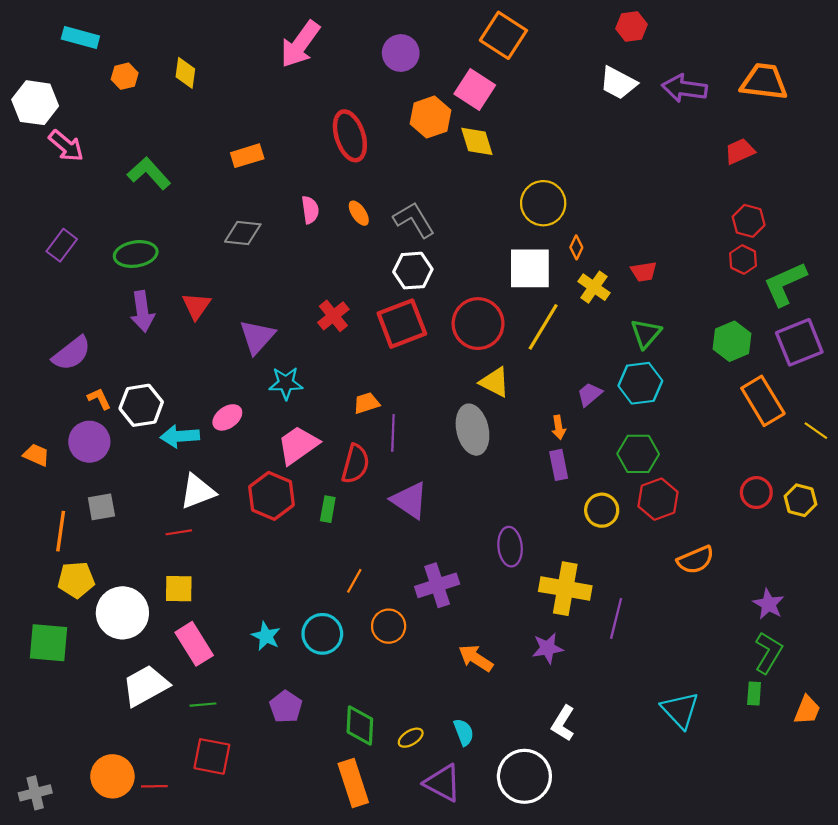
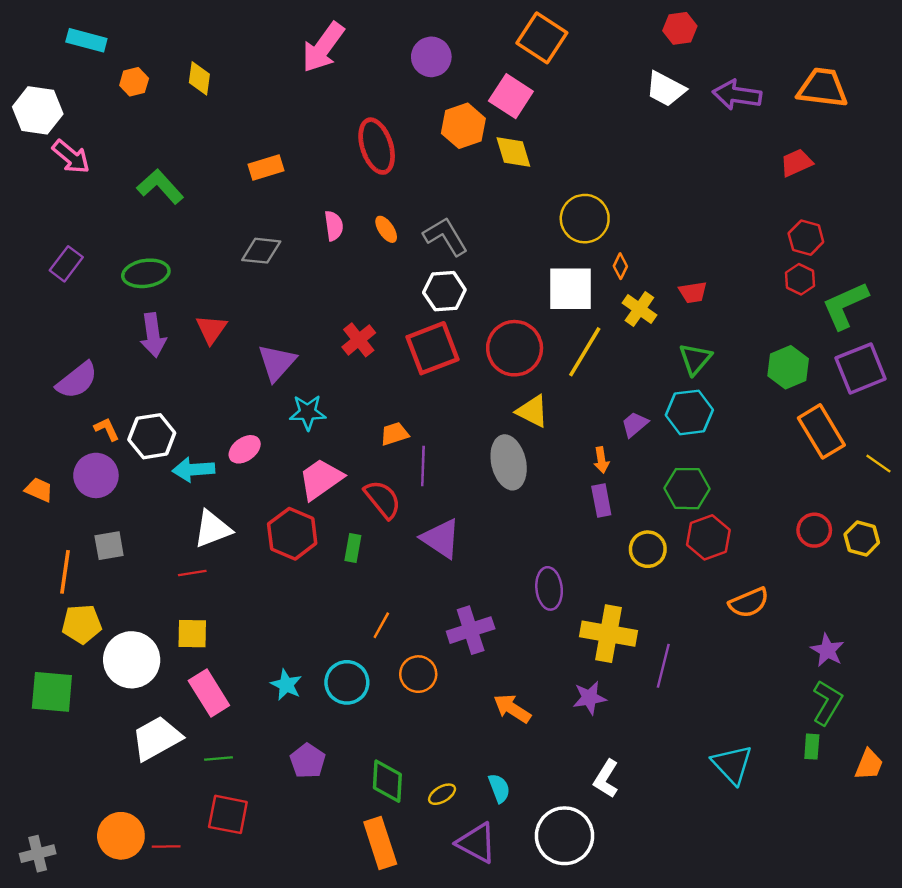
red semicircle: (355, 464) -> (383, 499), turned -54

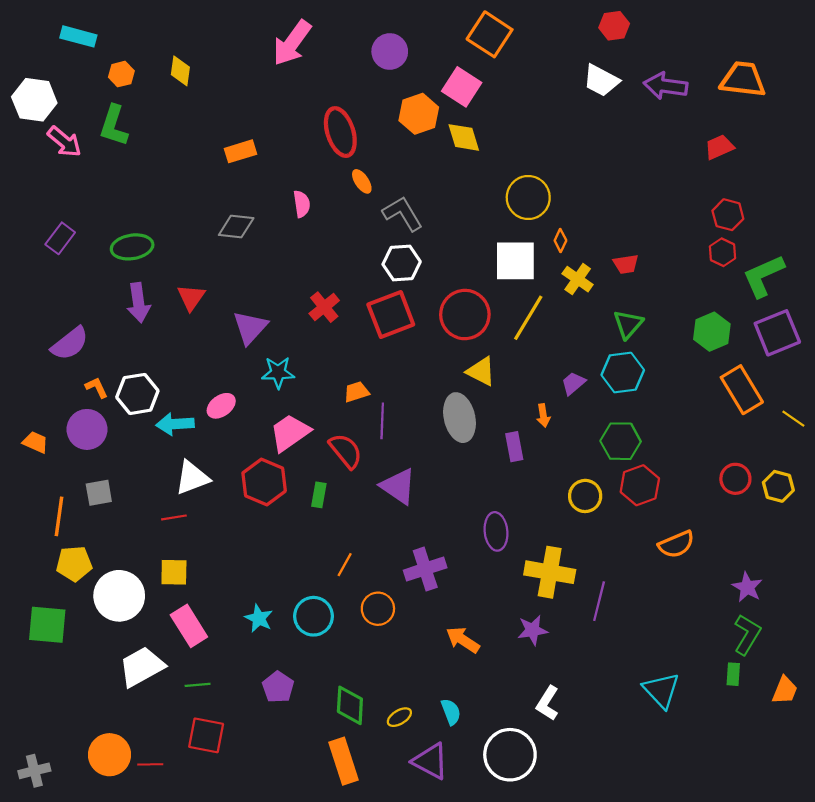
green L-shape: (160, 186) -> (114, 126), moved, turned -120
orange ellipse: (386, 229) -> (362, 181), moved
purple rectangle: (601, 500) -> (514, 447), moved

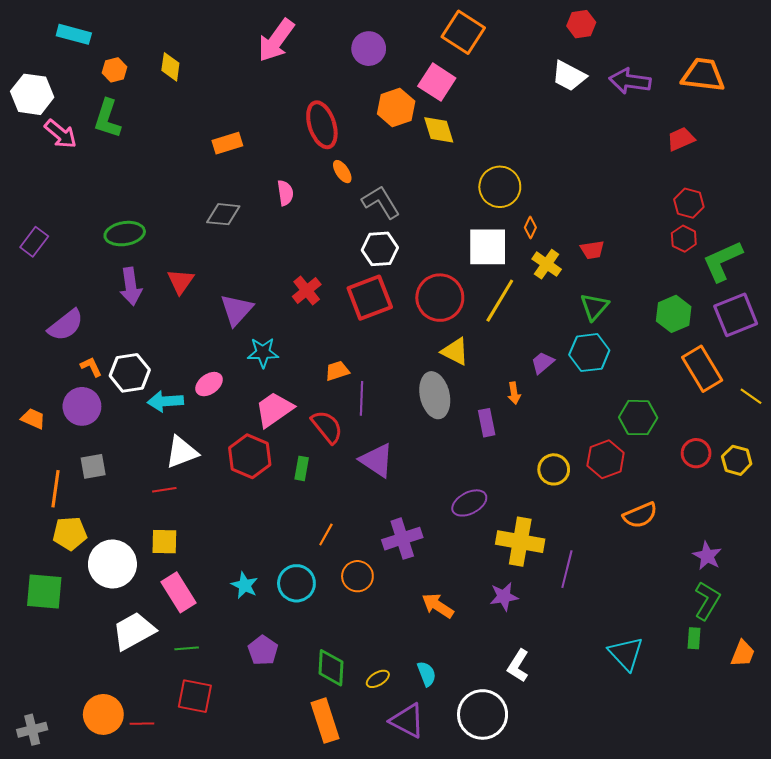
purple rectangle: (60, 238) -> (34, 242), moved
green hexagon: (621, 441) -> (638, 418), moved
purple ellipse: (496, 531) -> (469, 503), turned 68

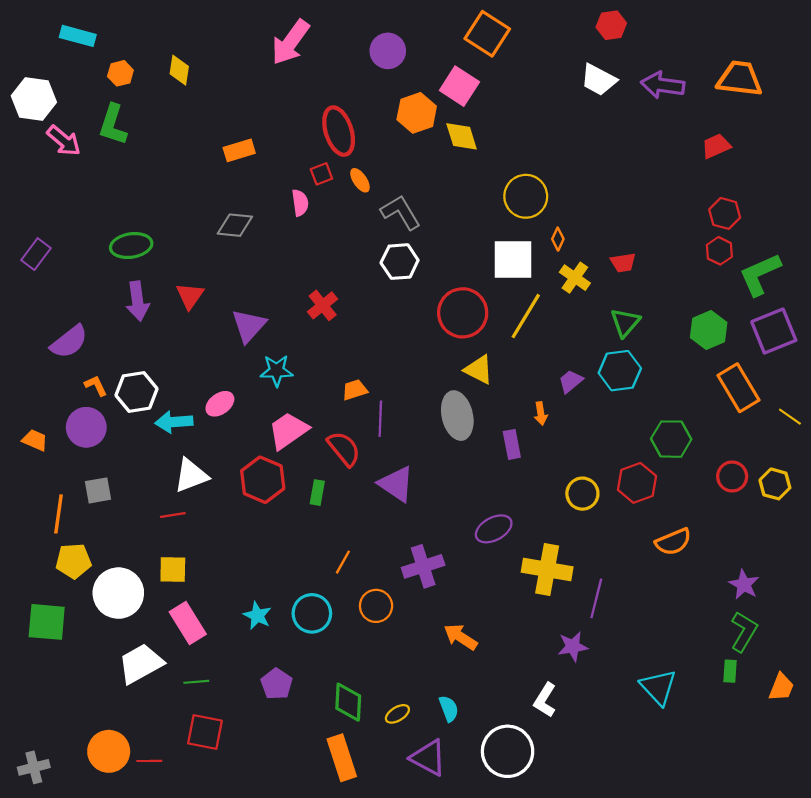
red square: (370, 298) -> (321, 174), moved, size x0.5
purple star: (504, 597) -> (573, 647), moved

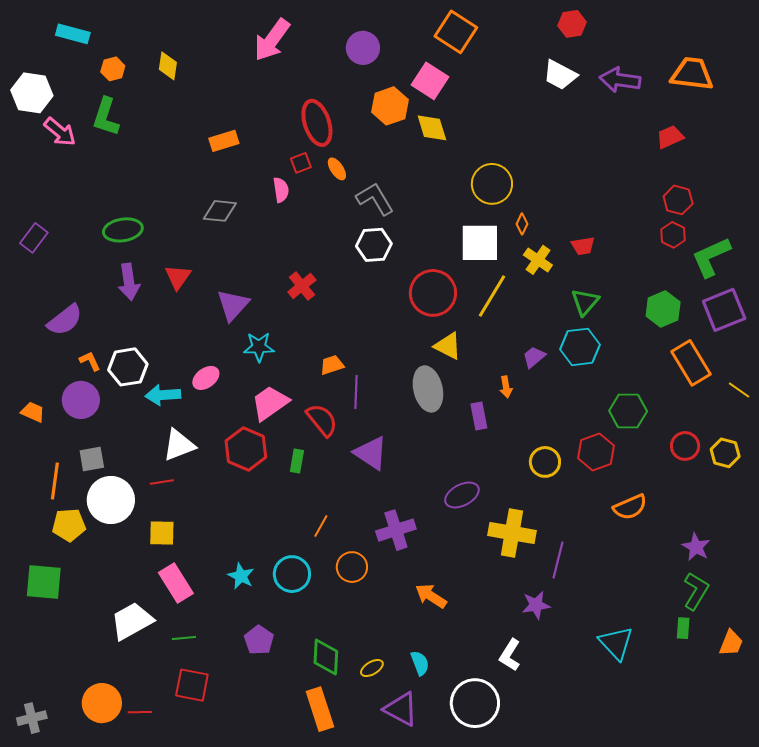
white circle: (118, 593) -> (111, 500), moved

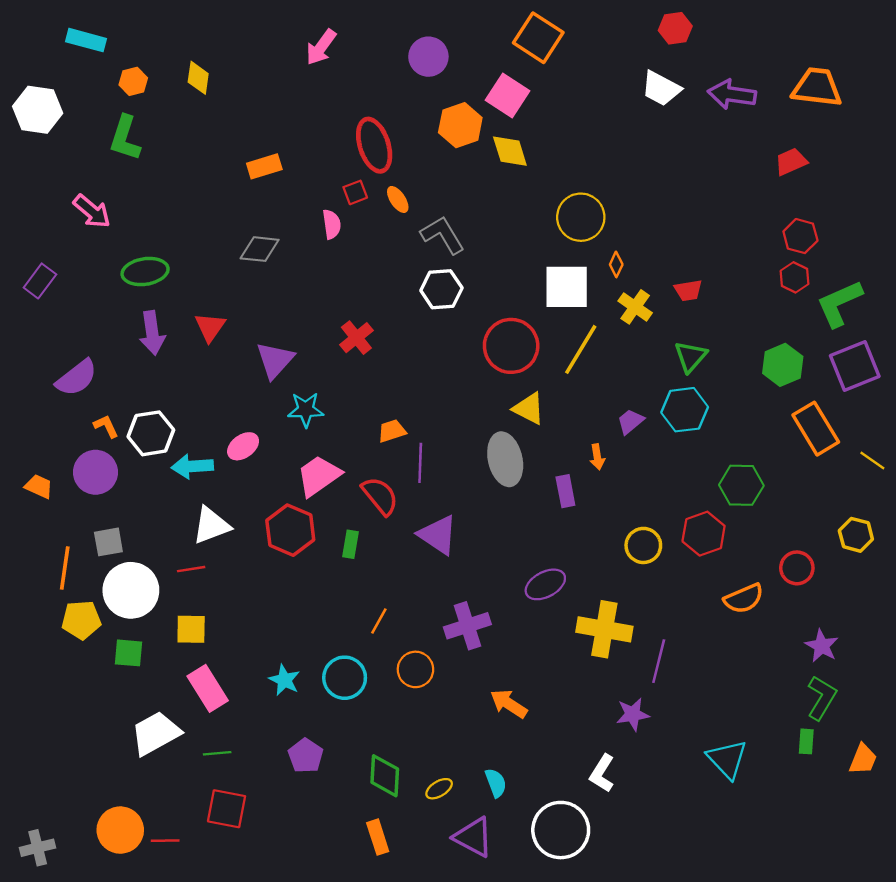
pink arrow: (272, 40) -> (321, 47), size x0.7
pink arrow: (60, 132) -> (92, 211), moved
red circle: (685, 446) -> (797, 568), moved
green square: (44, 582) -> (129, 653), moved, size x0.7
orange rectangle: (320, 709) -> (378, 837), size x0.7

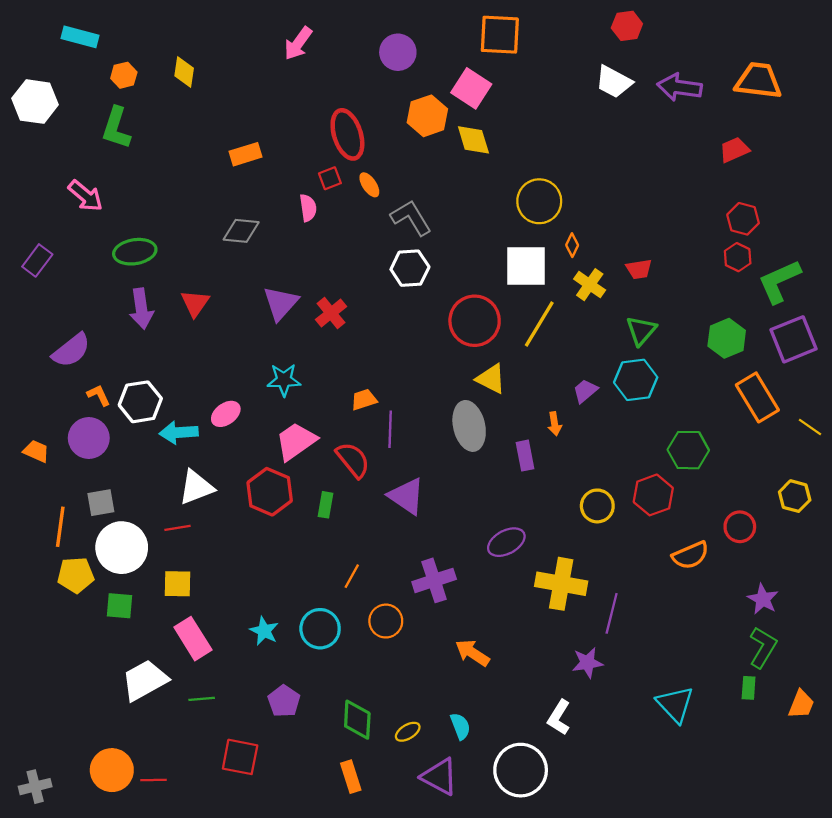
orange square: (538, 38) -> (500, 35), turned -30
purple triangle: (275, 360) -> (281, 303), moved
red square: (227, 809) -> (240, 757), moved

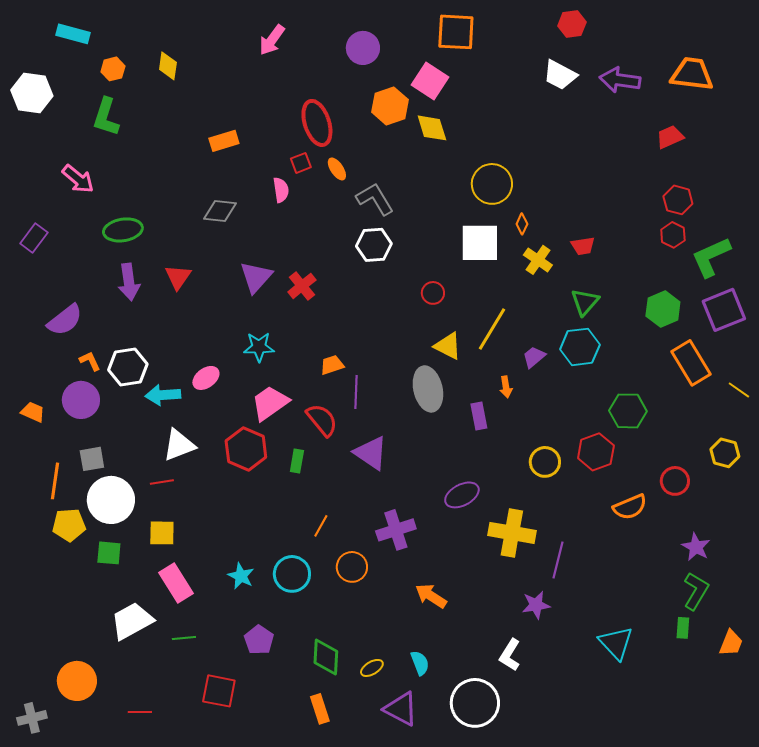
red circle: (475, 321) -> (433, 293), size x0.5
yellow line: (539, 324) -> (492, 329), moved
orange circle: (112, 770) -> (77, 681), moved

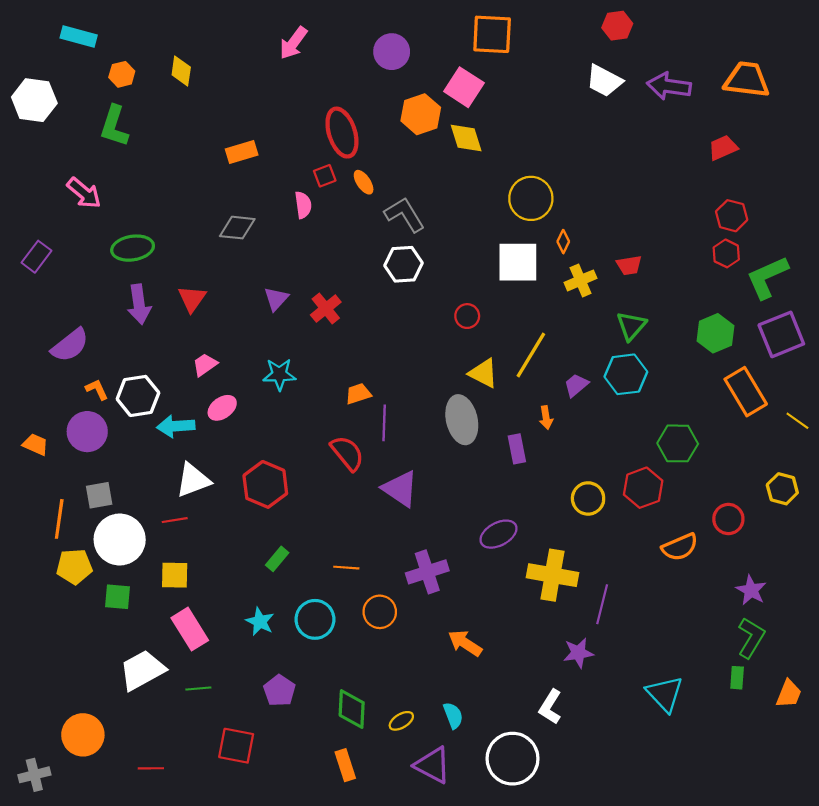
yellow cross: (538, 260) -> (581, 280), turned 32
purple triangle: (256, 277) -> (276, 299), size x0.7
pink trapezoid: (270, 403) -> (205, 365), moved, size x0.6
green rectangle: (297, 461) -> (277, 559), moved, turned 30
orange line: (321, 526) -> (346, 568), turned 65

